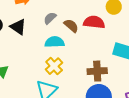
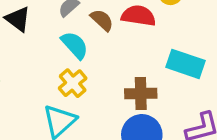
cyan semicircle: (55, 42) -> (75, 45), turned 48

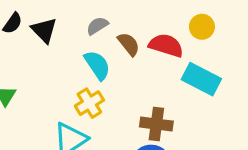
cyan rectangle: (185, 64) -> (201, 79), moved

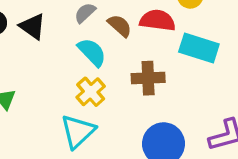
brown cross: (156, 124) -> (148, 78), moved

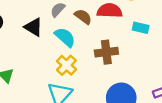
black triangle: (32, 26) -> (33, 27), moved
cyan rectangle: (199, 48) -> (141, 28), size x0.6

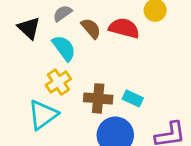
cyan rectangle: (141, 28) -> (133, 98), moved
brown cross: (106, 52) -> (98, 98), moved

